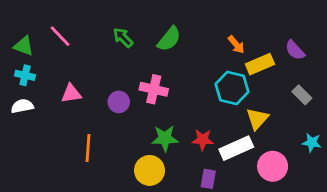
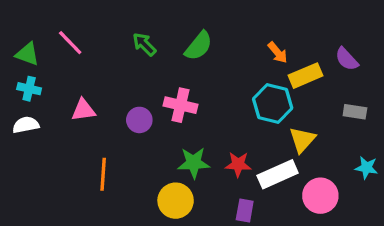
gray rectangle: (302, 95) -> (355, 112), turned -36

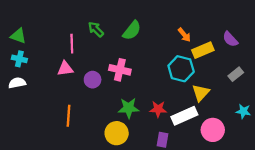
pink line: (70, 43) -> (72, 44), moved, turned 42
pink triangle: (83, 110) -> (65, 69), moved
gray rectangle: (355, 112) -> (236, 74), turned -48

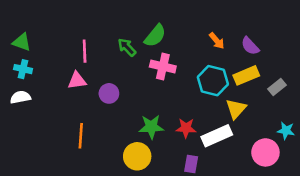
green arrow: (96, 29) -> (127, 47), moved
purple semicircle: (230, 39) -> (250, 46), moved
yellow rectangle: (203, 50) -> (246, 75), moved
pink cross: (120, 70) -> (163, 66), moved
pink circle: (213, 130) -> (265, 152), moved

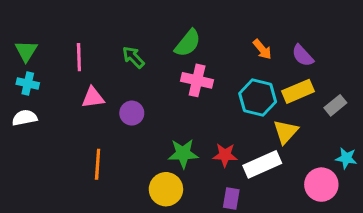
green triangle: (22, 42) -> (26, 51), turned 42
green arrow: (127, 47) -> (133, 57), moved
pink line: (85, 51) -> (79, 57), moved

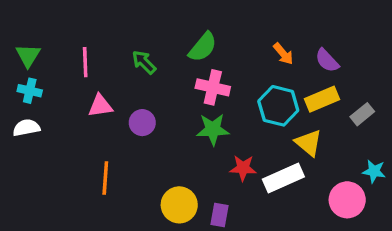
yellow triangle: (286, 132) -> (309, 143), turned -32
green star: (183, 153) -> (213, 129), moved
purple rectangle: (231, 199) -> (220, 215), moved

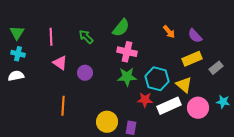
pink triangle: (100, 106) -> (60, 63), turned 42
cyan hexagon: (278, 106) -> (157, 79), moved
pink circle: (347, 200) -> (198, 108), moved

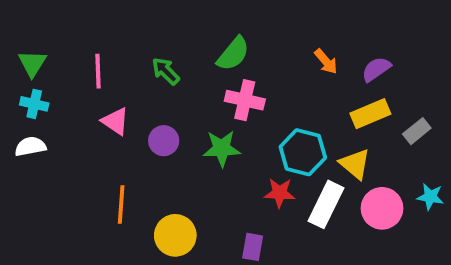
purple semicircle: (195, 36) -> (376, 69), turned 98
green star: (127, 77) -> (222, 148), moved
white rectangle: (169, 106) -> (326, 204), turned -40
yellow circle: (107, 122) -> (175, 235), moved

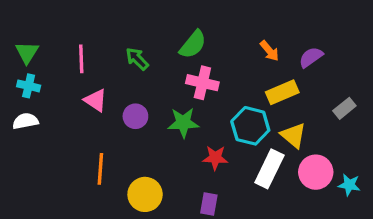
yellow rectangle: (370, 114) -> (282, 92), moved
red star: (280, 193) -> (215, 158), moved
cyan star: (430, 197) -> (349, 185), moved

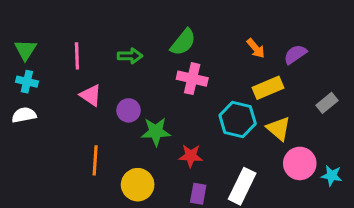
green arrow: (137, 59) -> (130, 56), turned 135
green star: (183, 123) -> (156, 132), moved
red star: (215, 158) -> (191, 156), moved
white rectangle: (269, 169) -> (242, 186), moved

